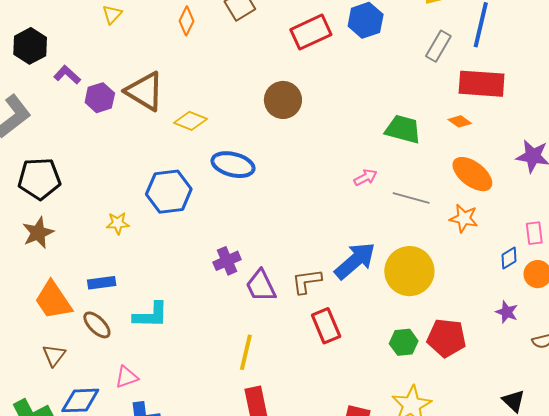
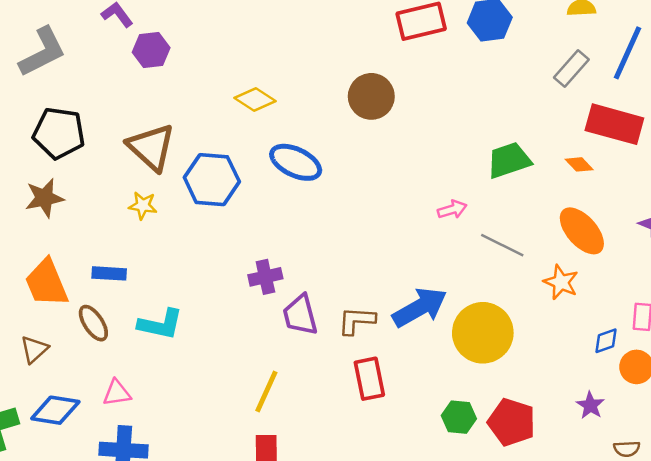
brown triangle: (145, 91) -> (151, 147), moved
green trapezoid: (403, 129) -> (509, 160), turned -45

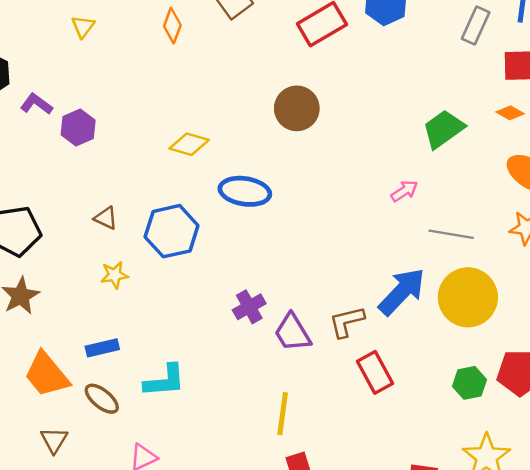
brown triangle: (151, 147) -> (106, 218), size x0.5
gray line: (502, 245) -> (451, 234), moved

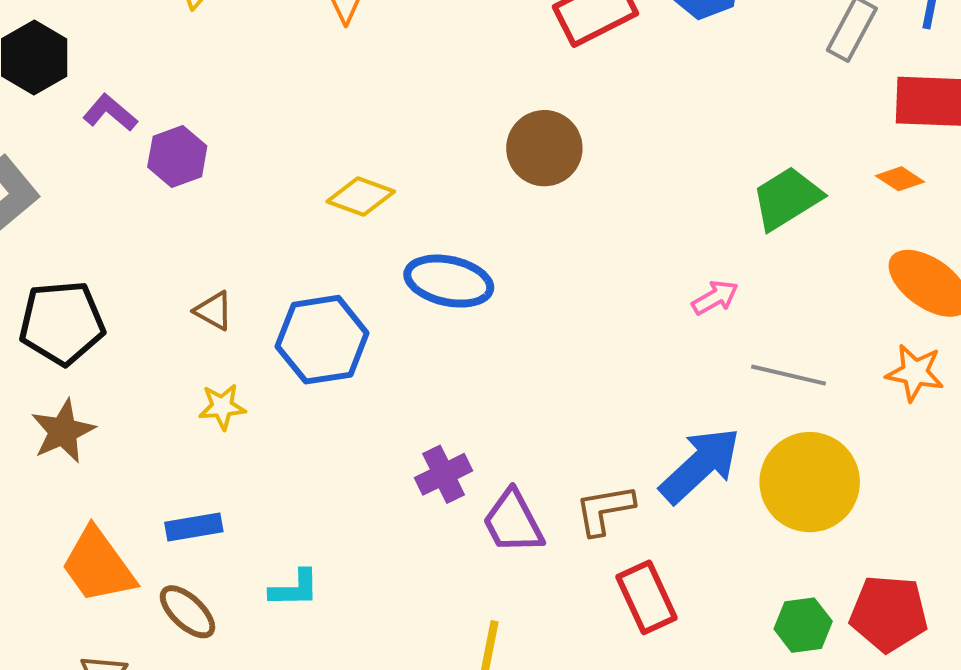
cyan L-shape: (165, 381) -> (294, 589), size x0.7

